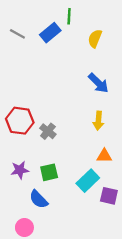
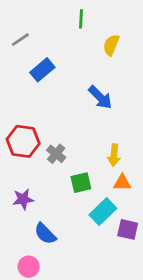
blue rectangle: (50, 33) -> (42, 70), moved
gray line: (17, 34) -> (20, 40), turned -63
blue arrow: (98, 83) -> (100, 97), moved
yellow arrow: (98, 121) -> (114, 155), moved
green square: (49, 172) -> (81, 183), moved

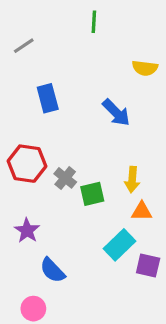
yellow semicircle: (111, 45) -> (145, 68), moved, turned -105
blue rectangle: (42, 70) -> (48, 98), moved, turned -65
green square: (81, 183) -> (92, 194), moved
purple star: (23, 199) -> (27, 231), turned -30

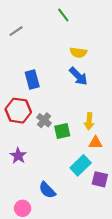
green line: (94, 22) -> (63, 15), turned -40
yellow semicircle: (145, 68) -> (78, 53), moved
blue rectangle: (48, 98) -> (32, 79), moved
blue semicircle: (52, 270) -> (47, 190), moved

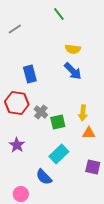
cyan rectangle: (81, 165) -> (59, 154), moved

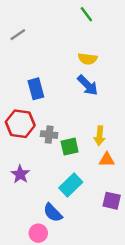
green line: (59, 14) -> (86, 14), moved
gray cross: (41, 112) -> (49, 135), turned -32
pink circle: (21, 194) -> (38, 233), moved

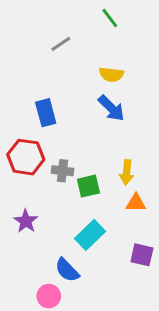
gray line: (18, 35) -> (61, 44), moved

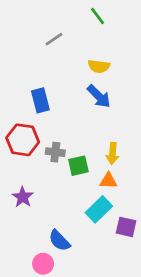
orange triangle: (136, 203) -> (108, 181), moved
cyan rectangle: (90, 235) -> (99, 209), moved

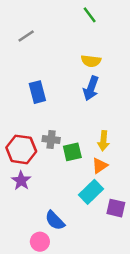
gray line: (54, 39) -> (26, 36), moved
blue arrow: (99, 96) -> (91, 88), turned 65
red hexagon: (23, 140) -> (21, 149), moved
orange triangle: (108, 181) -> (100, 166), turned -35

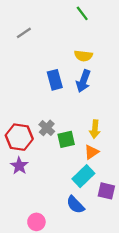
blue rectangle: (37, 92) -> (55, 80), moved
gray cross: (51, 139) -> (47, 128), turned 35
blue semicircle: (55, 220) -> (75, 205), moved

